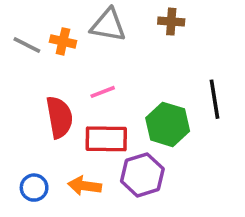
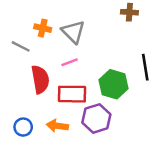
brown cross: (171, 22) -> (129, 12), moved
gray triangle: (108, 25) -> (73, 32), moved, turned 35
gray line: (27, 45) -> (21, 46), moved

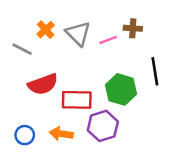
brown cross: (129, 12) -> (133, 28), moved
orange cross: (43, 28) -> (46, 30), turned 35
pink line: (70, 62) -> (108, 40), moved
red semicircle: (40, 79) -> (43, 84), turned 80

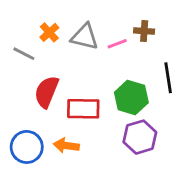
gray triangle: (78, 33) -> (85, 37), turned -32
red semicircle: (43, 84) -> (47, 92), turned 132
purple hexagon: (103, 126) -> (140, 137), moved
blue circle: (25, 135) -> (27, 147), size x1.5

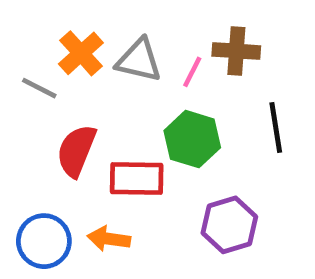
brown cross: (144, 31) -> (236, 51), size x1.4
orange cross: (49, 32) -> (81, 53), size x1.4
pink line: (117, 44) -> (192, 72), turned -42
green hexagon: (131, 97) -> (192, 139), moved

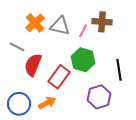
gray line: (39, 88) -> (17, 47), moved
black line: (276, 127) -> (119, 70), moved
red rectangle: (137, 178) -> (59, 77), turned -55
orange arrow: (109, 239) -> (47, 103), turned 144

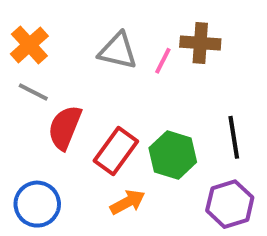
orange cross: (35, 23) -> (29, 45), moved
green hexagon: (83, 60) -> (173, 155), moved
purple hexagon: (99, 97) -> (230, 204), moved
orange arrow: (47, 103) -> (128, 202), moved

